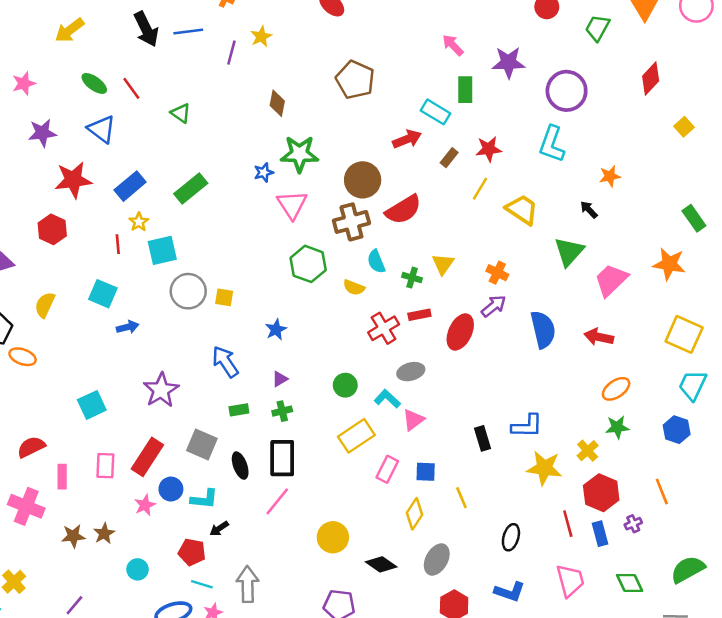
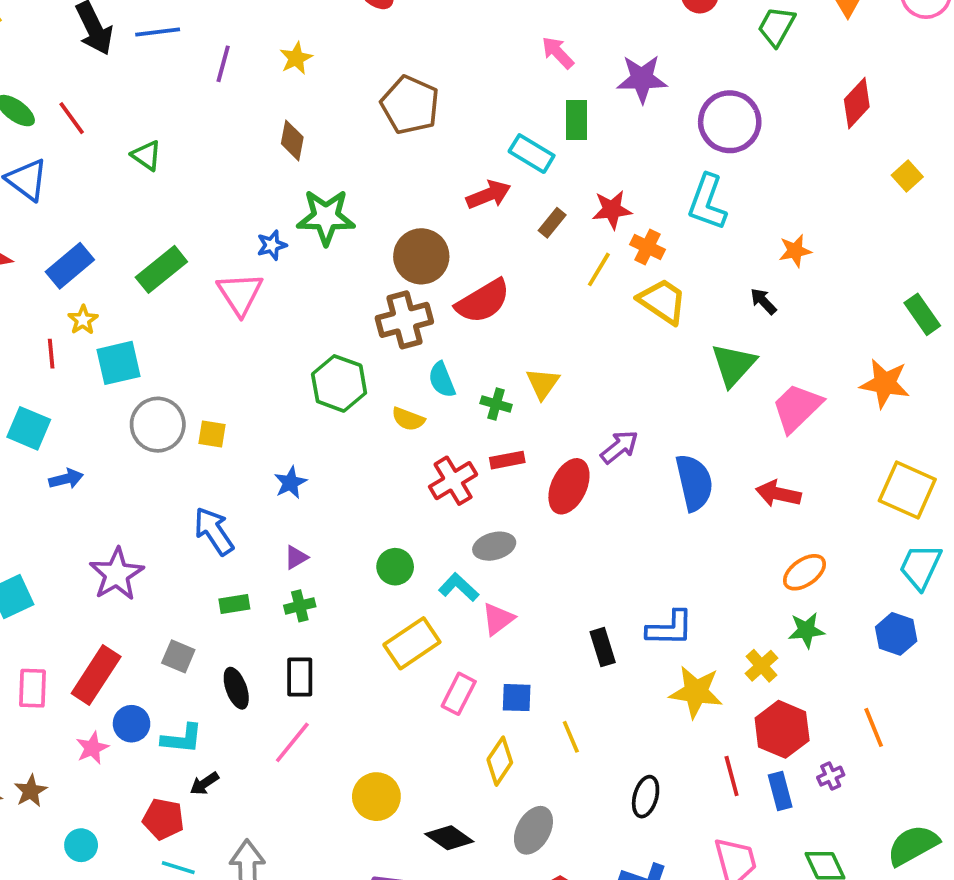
yellow star: (261, 36) -> (296, 58), moved
pink triangle: (292, 205) -> (240, 294), moved
orange cross: (497, 273) -> (647, 247), moved
gray square: (202, 445) -> (178, 656), size x0.7
black rectangle: (282, 458) -> (300, 677), size x0.7

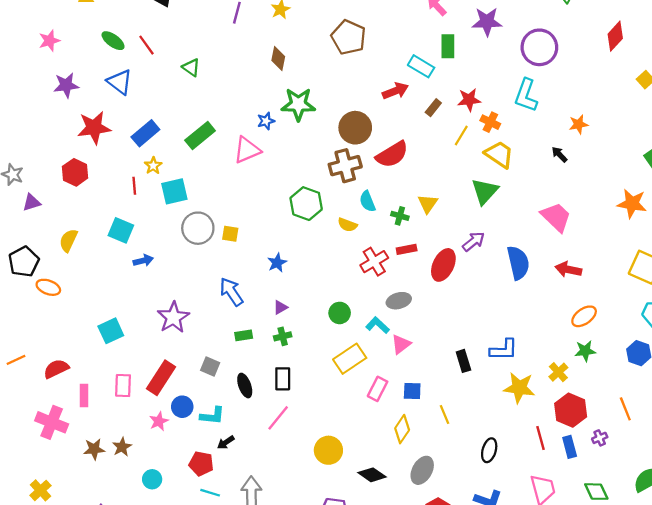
pink triangle: (240, 294) -> (247, 150), turned 40
green triangle: (733, 365) -> (485, 191), moved
pink trapezoid: (797, 408) -> (556, 217), moved, turned 88

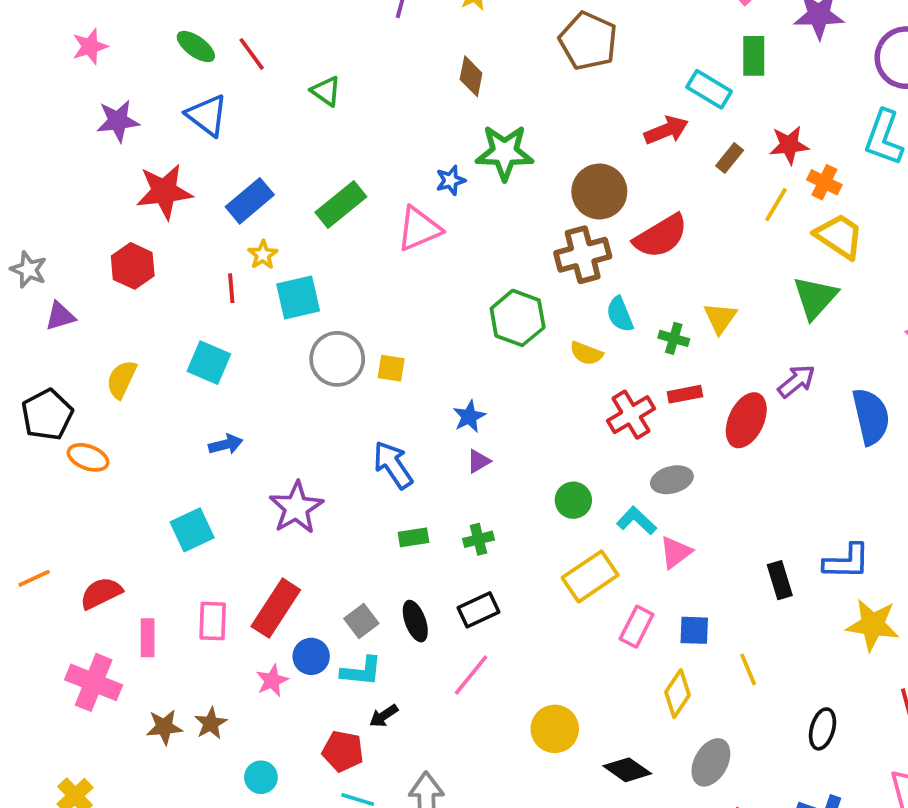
blue arrow: (143, 261) -> (226, 444), moved
purple triangle: (280, 307) -> (479, 461), moved
gray square: (210, 367) -> (361, 621), moved, turned 30
black rectangle: (283, 379) -> (479, 610), turned 65

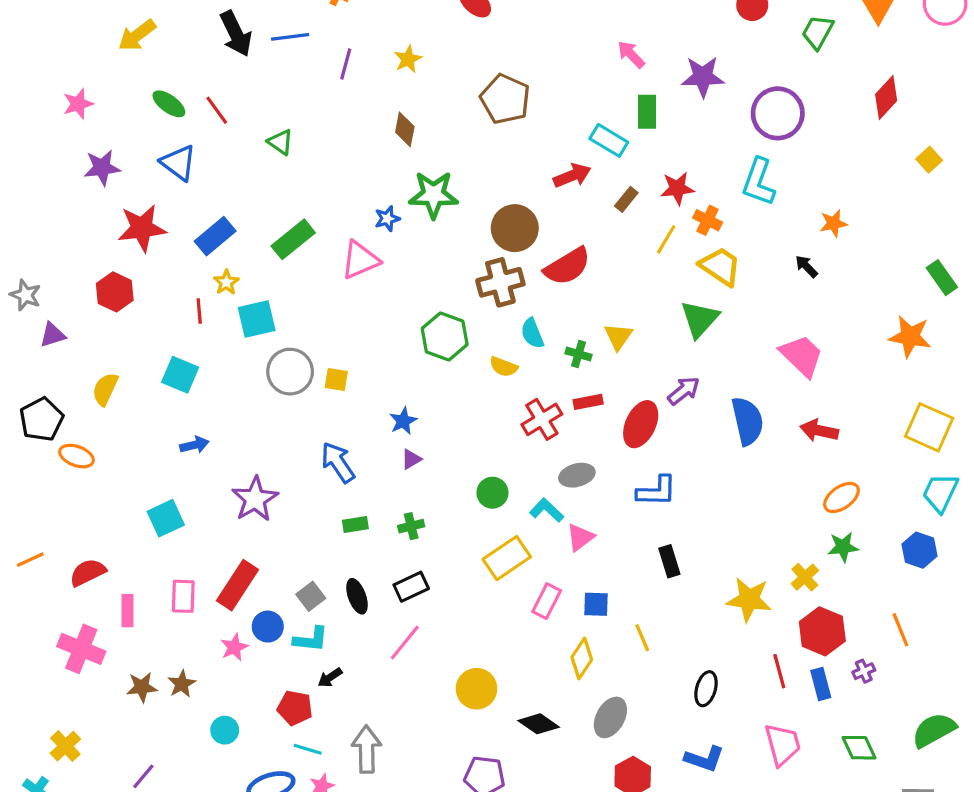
blue L-shape: (847, 562) -> (657, 491), moved

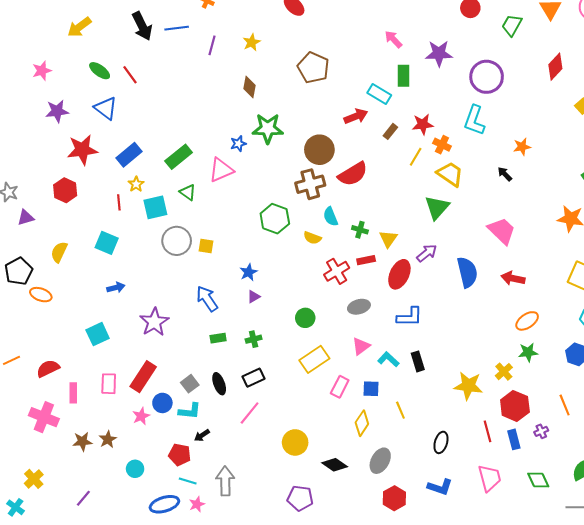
green triangle: (280, 142) -> (188, 192), moved
yellow triangle: (618, 337) -> (388, 239), moved
cyan L-shape: (547, 510) -> (388, 359), moved

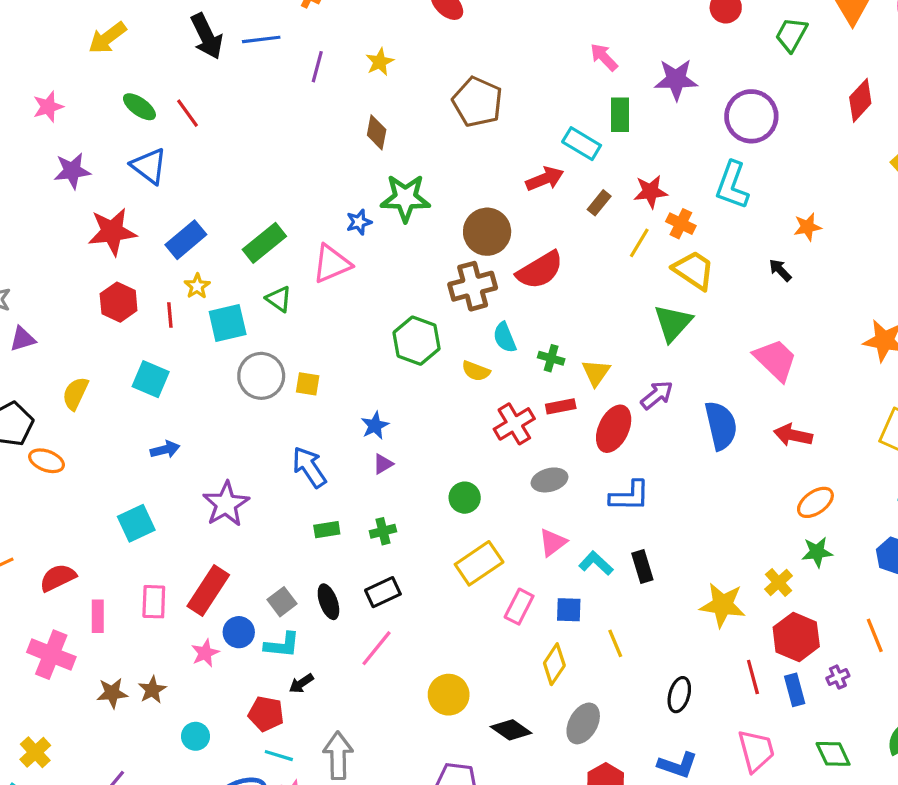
red hexagon: (65, 190) -> (119, 302), moved

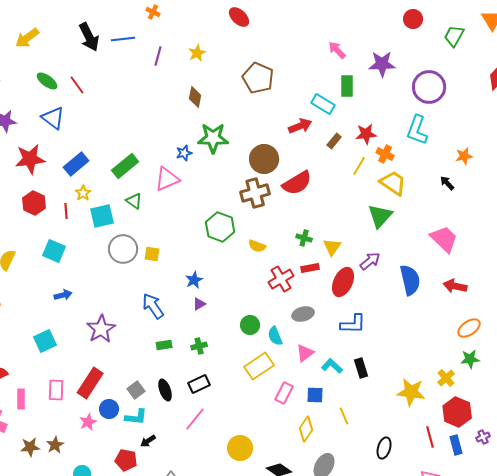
cyan semicircle: (505, 337) -> (275, 336), moved

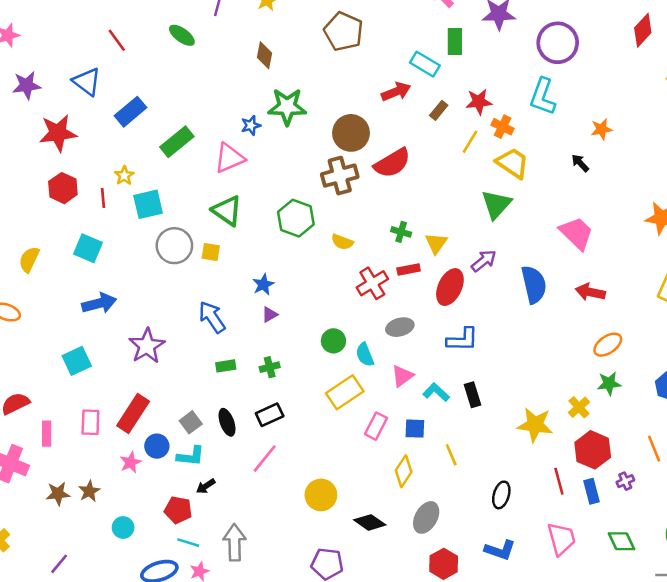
green ellipse: (47, 81) -> (182, 35), moved
blue rectangle: (76, 164) -> (131, 112), moved
green triangle: (134, 201) -> (227, 211), moved, size x1.5
blue arrow: (63, 295) -> (99, 303), size x1.5

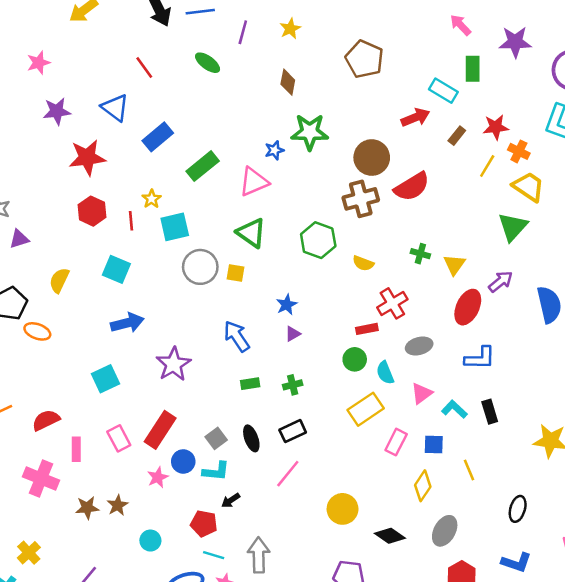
red rectangle: (409, 269) -> (367, 329), moved
pink rectangle: (90, 422) -> (119, 438), turned -30

